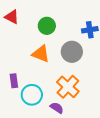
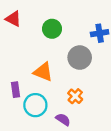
orange triangle: (41, 54) -> (43, 72), moved
orange cross: (68, 87) -> (75, 96), size x0.6

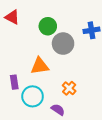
gray circle: (80, 58) -> (63, 44), moved
orange triangle: (43, 72) -> (40, 66), turned -30

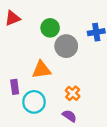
red triangle: (12, 17) -> (13, 18), turned -49
purple semicircle: (58, 110) -> (69, 116), moved

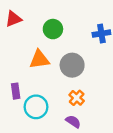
gray circle: (66, 46) -> (72, 65), moved
orange triangle: (42, 70) -> (39, 59), moved

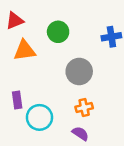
orange triangle: (39, 59) -> (25, 50), moved
orange cross: (77, 98) -> (84, 107), turned 35

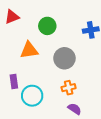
orange triangle: (25, 50) -> (29, 50), moved
purple semicircle: (80, 134) -> (75, 109), moved

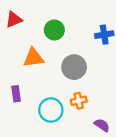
cyan circle: (32, 96) -> (51, 110), moved
purple semicircle: (75, 109) -> (102, 125), moved

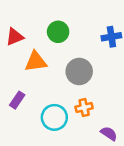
red triangle: (14, 20) -> (15, 37), moved
purple rectangle: (16, 94) -> (17, 100), turned 42

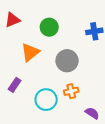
red triangle: (15, 37) -> (12, 20), moved
orange triangle: (36, 62) -> (30, 52), turned -30

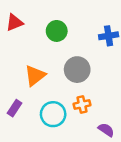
orange triangle: (30, 52) -> (35, 76), moved
purple rectangle: (15, 85) -> (14, 108), moved

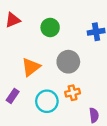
purple semicircle: (106, 130) -> (94, 115), turned 48

